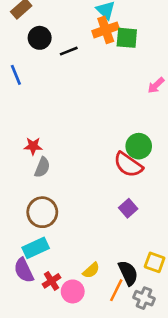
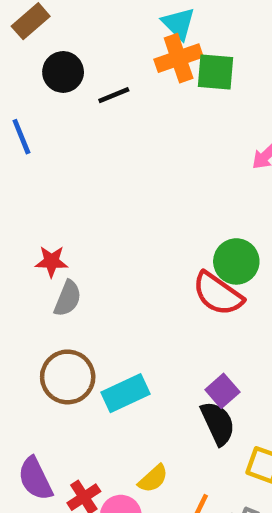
purple square: (128, 208) -> (222, 391), moved
cyan rectangle: (36, 248) -> (125, 393), moved
black semicircle: (128, 273) -> (218, 423), moved

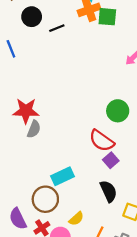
red star: (51, 261) -> (26, 111), size x1.6
red semicircle: (218, 294) -> (102, 141), moved
brown circle: (68, 377) -> (45, 199), moved
purple square: (222, 391) -> (111, 160), moved

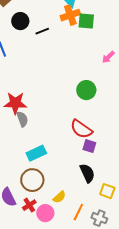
green circle: (118, 111) -> (86, 90), moved
gray semicircle: (34, 129) -> (22, 119), turned -42
purple square: (111, 160) -> (89, 146), turned -32
cyan rectangle: (63, 176) -> (36, 153), moved

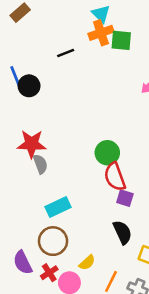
black circle: (20, 21) -> (29, 86), moved
green circle: (86, 90) -> (107, 153), moved
red semicircle: (81, 129) -> (115, 177), turned 35

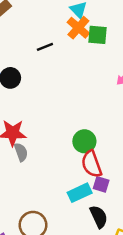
orange cross: (101, 33) -> (78, 28), turned -30
cyan rectangle: (58, 207) -> (80, 193), moved

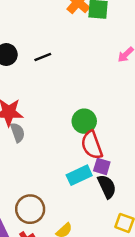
black line: (45, 47) -> (43, 57), moved
black semicircle: (99, 217) -> (107, 187), moved

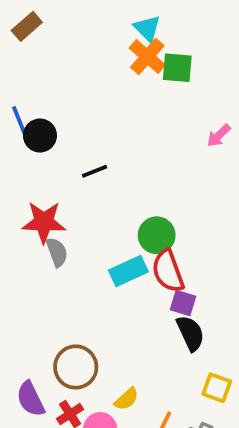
black line: (43, 57) -> (95, 171), moved
cyan rectangle: (79, 175) -> (128, 271), moved

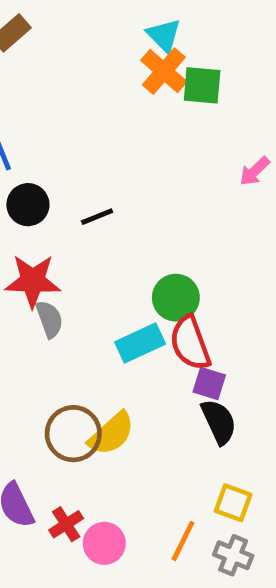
black circle: (40, 136) -> (28, 205), moved
brown circle: (76, 367) -> (73, 434), moved
yellow square: (217, 388) -> (233, 503), moved
yellow semicircle: (127, 399) -> (111, 434), moved, size x1.5

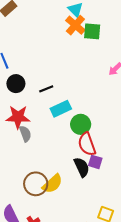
cyan rectangle: (140, 343) -> (61, 109), moved
black semicircle: (219, 422) -> (82, 167), moved

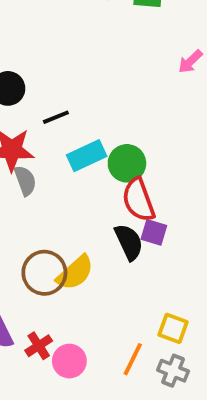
black line: (46, 89) -> (56, 117), moved
cyan rectangle: (61, 109) -> (87, 156), moved

